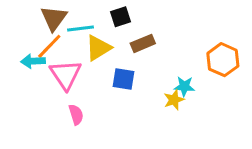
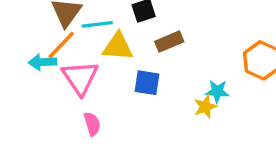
yellow triangle: (98, 48) -> (118, 47), turned 36

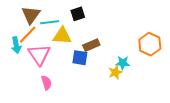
brown rectangle: (169, 42) -> (91, 45), moved
cyan arrow: (42, 62) -> (16, 45), turned -98

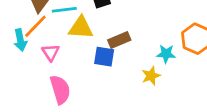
pink triangle: (39, 55) -> (51, 52), size x0.6
cyan star: (123, 63) -> (166, 54), moved
pink semicircle: (46, 83) -> (60, 90), size x1.5

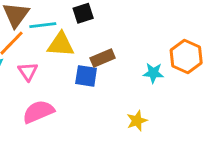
yellow star: (151, 76) -> (137, 121), moved
pink semicircle: (60, 90) -> (38, 112), turned -96

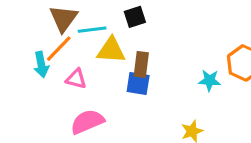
brown rectangle: (103, 58) -> (141, 65), moved, turned -60
pink triangle: (28, 71) -> (76, 79), turned -42

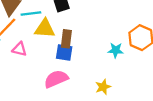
pink semicircle: (87, 122) -> (56, 79), moved

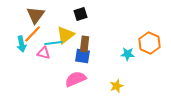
cyan line: (31, 14) -> (54, 43), moved
yellow triangle: (45, 28) -> (66, 35), turned -42

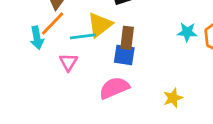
pink triangle: (44, 53) -> (68, 62), moved, turned 48
cyan star: (128, 54) -> (187, 32), moved

